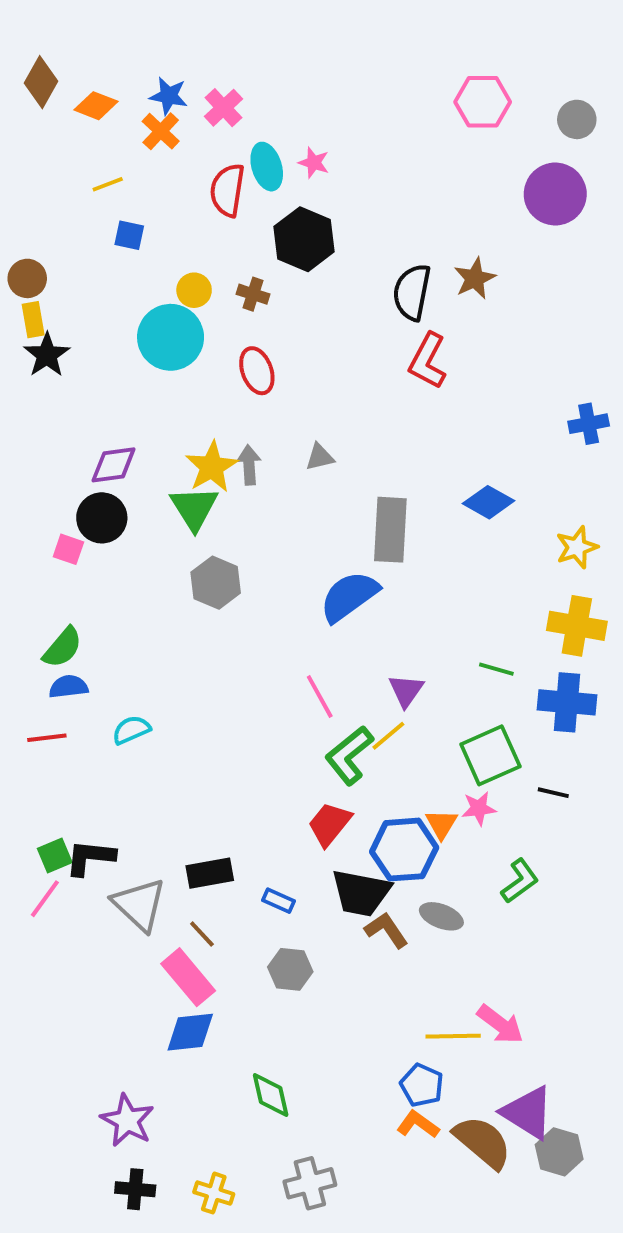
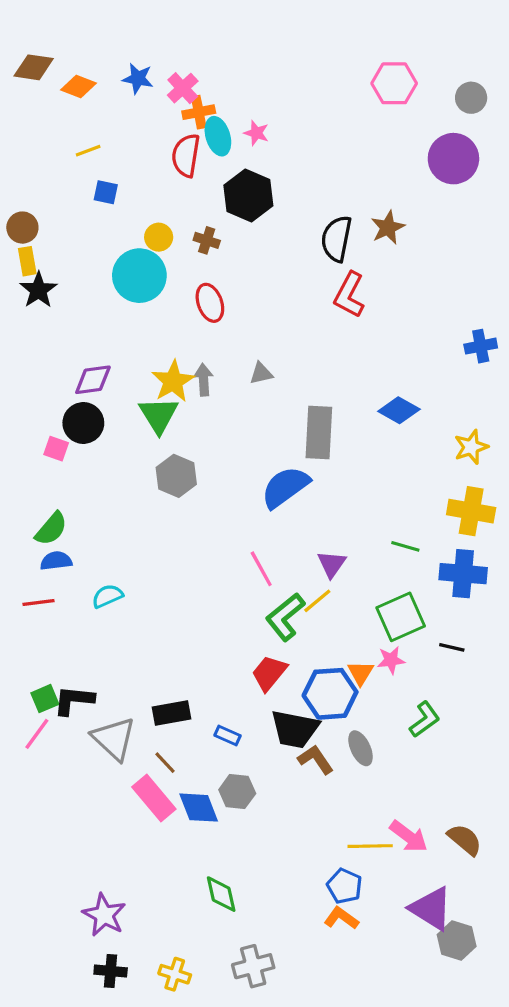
brown diamond: (41, 82) -> (34, 67), turned 69
orange cross: (161, 131) -> (199, 112), moved, turned 36
gray ellipse: (441, 916) -> (361, 748), turned 44
blue diamond: (190, 1032) -> (199, 808), moved, turned 75
brown semicircle: (483, 1142) -> (465, 840), moved, size x0.7

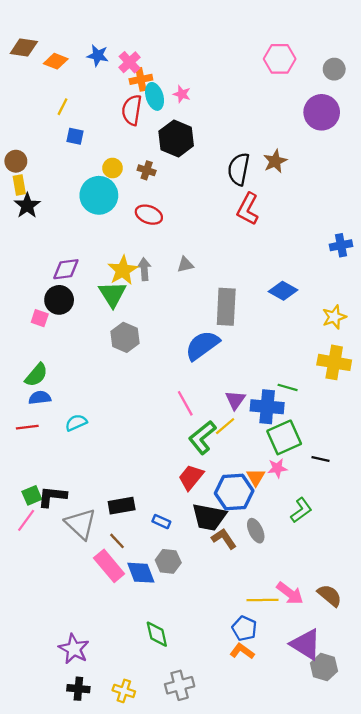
yellow line: (88, 151) -> (62, 107), turned -42
red ellipse: (210, 303) -> (149, 215), turned -50
blue cross: (463, 574) -> (267, 407), moved

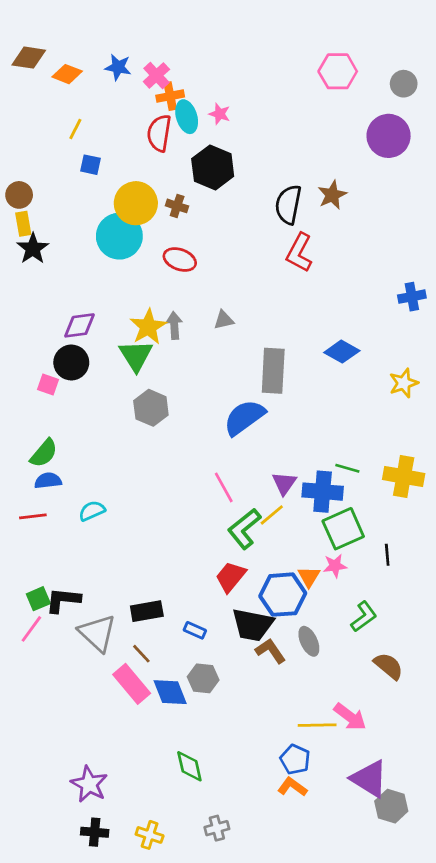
yellow circle: (112, 168) -> (136, 203), size x1.8
yellow cross: (334, 362) -> (404, 476), moved
black line: (321, 459) -> (387, 555), turned 72
brown semicircle: (330, 595) -> (389, 666), moved
gray cross: (180, 685) -> (217, 828), size x0.7

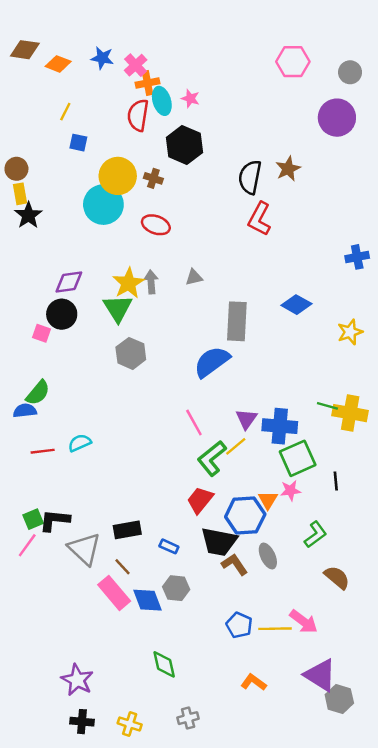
green line: (347, 468) -> (327, 406), moved
blue semicircle: (48, 481) -> (25, 411), moved
red line: (33, 516) -> (43, 451), moved
blue pentagon: (295, 759) -> (239, 625), moved

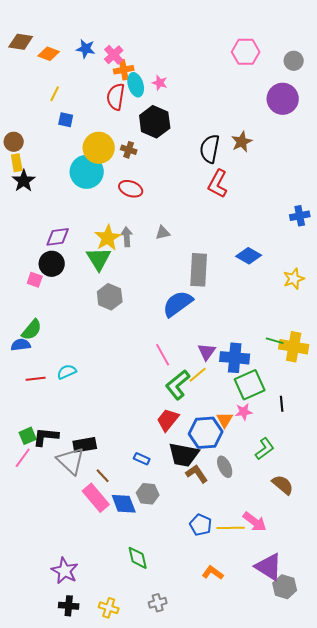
black rectangle: (127, 530) -> (85, 445), moved

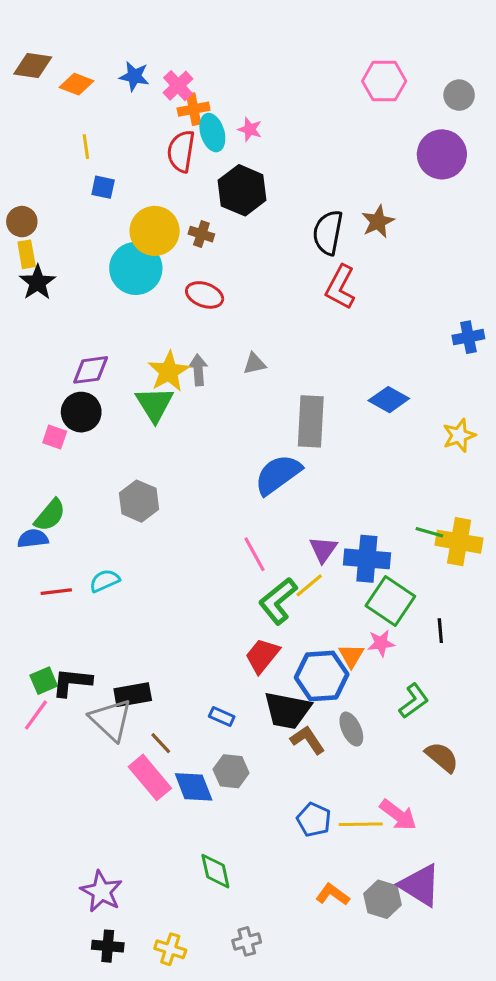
yellow line: (55, 94) -> (86, 147), turned -35
gray hexagon: (110, 297) -> (139, 501), moved
green square: (250, 385) -> (390, 601), turned -32
gray hexagon: (285, 587) -> (383, 899), moved

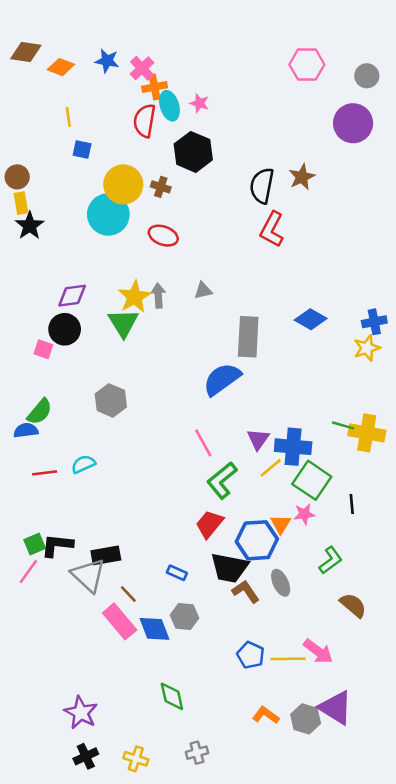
blue cross: (468, 337) -> (374, 322), moved
yellow line: (309, 585) -> (271, 468), moved
black cross: (108, 946) -> (86, 756), turned -30

